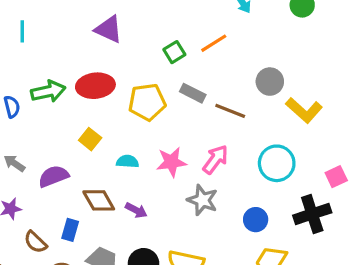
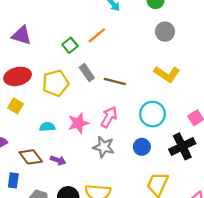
gray circle: (270, 82) -> (165, 32), moved
gray rectangle: (193, 93) -> (87, 73), turned 36
yellow square: (90, 139) -> (15, 106), moved
blue circle: (256, 220) -> (142, 147), moved

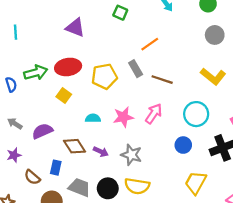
orange line: (97, 35) -> (150, 44), moved
green square: (70, 45) -> (120, 13), moved, turned -32
gray star: (104, 147) -> (131, 155), moved

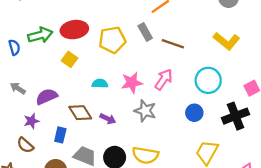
purple star: (14, 155) -> (31, 121), moved
gray star: (131, 155) -> (145, 111), moved
brown semicircle: (32, 177) -> (25, 145), moved

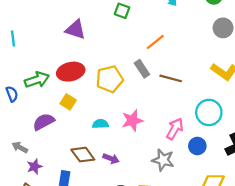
pink arrow: (164, 79) -> (175, 129), moved
gray arrow: (18, 88) -> (20, 147), moved
purple semicircle: (47, 97) -> (44, 122), moved
gray star: (145, 111) -> (163, 160), moved

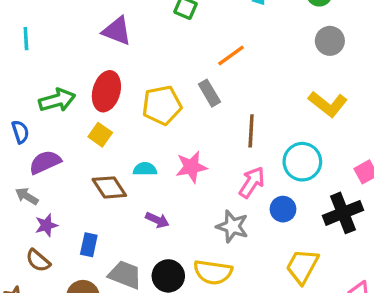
red ellipse: (71, 72) -> (106, 91), turned -65
brown line: (171, 78) -> (251, 131), moved, turned 75
blue semicircle: (12, 94) -> (20, 132), moved
purple semicircle: (44, 122) -> (45, 162), moved
brown diamond: (83, 155) -> (109, 187), moved

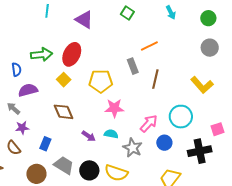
cyan line: (26, 39) -> (47, 11), moved
yellow pentagon: (162, 105) -> (101, 81), moved
brown line: (251, 131) -> (155, 79), moved
cyan semicircle: (145, 169) -> (111, 134), moved

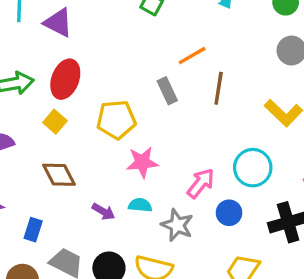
purple triangle: (84, 20) -> (58, 23), moved
brown line: (155, 79) -> (219, 88), moved

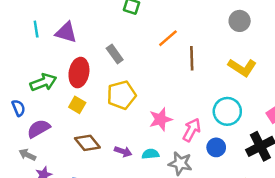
gray rectangle: (167, 91) -> (115, 54), moved
pink star: (142, 162) -> (161, 119), moved
purple arrow: (103, 212) -> (123, 152), moved

